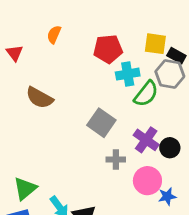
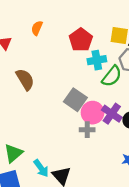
red pentagon: (108, 49) -> (81, 40), turned -30
brown semicircle: (39, 98) -> (25, 79), turned -150
pink circle: (147, 181) -> (93, 113), moved

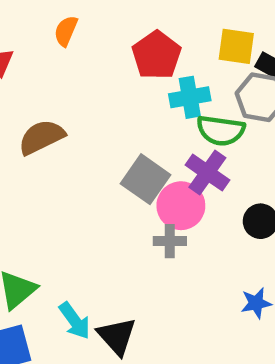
green semicircle: (112, 76) -> (221, 130), turned 60
brown semicircle: (25, 79) -> (41, 137), turned -85
purple cross: (112, 114) -> (207, 173), moved

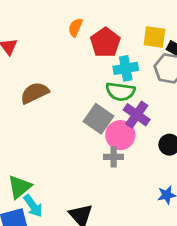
orange semicircle: (66, 31) -> (75, 28), moved
green semicircle: (221, 130) -> (120, 92), moved
cyan arrow: (75, 321) -> (33, 206), moved

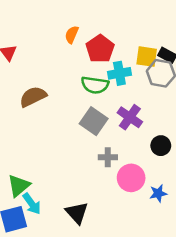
yellow square: (154, 37) -> (147, 57), moved
green semicircle: (120, 92) -> (95, 85), moved
pink circle: (120, 135) -> (131, 178), moved

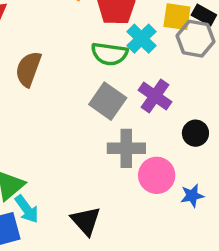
cyan cross: (119, 73) -> (141, 39), turned -35
brown semicircle: (33, 97) -> (28, 69), turned -44
gray cross: (108, 157) -> (126, 148), size x1.5

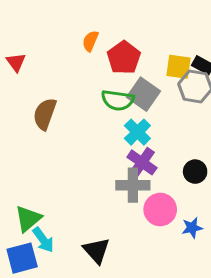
cyan cross: (141, 39) -> (137, 132), moved
purple cross: (155, 96) -> (142, 162), moved
gray square: (108, 101) -> (143, 94), moved

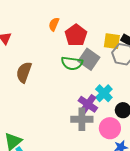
cyan cross: (137, 132) -> (104, 93), moved
pink circle: (160, 210) -> (110, 128), moved

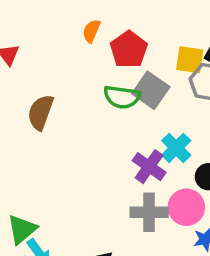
gray cross: (82, 119) -> (149, 212), moved

